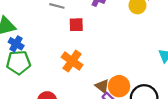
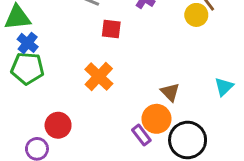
brown triangle: (102, 86) -> (170, 92), moved

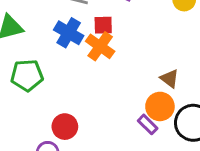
blue cross: (28, 43) -> (69, 33), moved, size x1.4
orange cross: (99, 76) -> (100, 46), moved

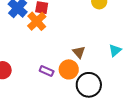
purple rectangle: (148, 124) -> (47, 71), moved, turned -32

